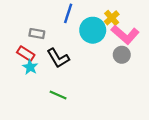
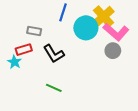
yellow cross: (112, 18) -> (103, 16), size x1.5
red rectangle: (26, 54) -> (24, 50), turned -49
cyan star: (30, 67) -> (14, 62), moved

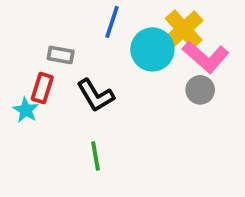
red rectangle: (24, 50) -> (42, 88), turned -56
green line: (54, 88) -> (96, 156), turned 56

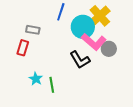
pink L-shape: (206, 57) -> (94, 42), moved
black L-shape: (96, 95) -> (80, 60), moved
cyan star: (26, 110) -> (36, 79), moved

